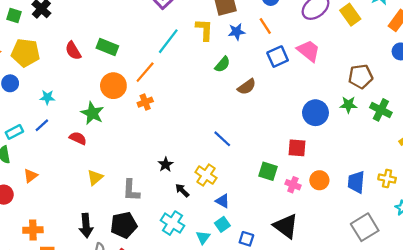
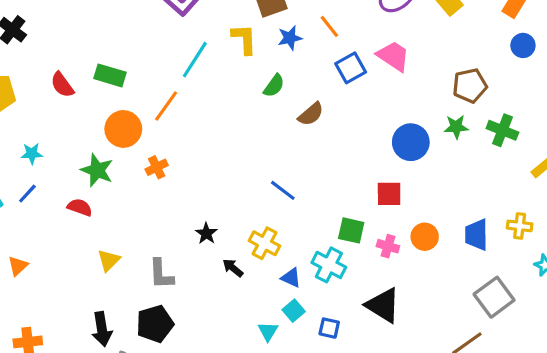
orange cross: (145, 102) -> (157, 167), moved
cyan cross: (172, 223) -> (329, 265), moved

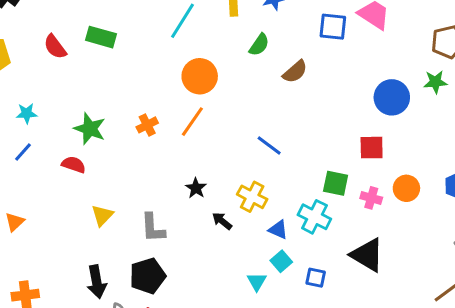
blue square: (351, 68) -> (333, 27), turned 36
orange line: (166, 106) -> (192, 122), moved
orange circle: (123, 129) -> (200, 76), moved

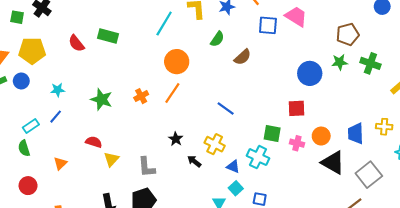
red semicircle: (74, 165) -> (94, 142), moved
orange triangle: (15, 222) -> (60, 163), moved
black triangle: (367, 255) -> (333, 163), moved

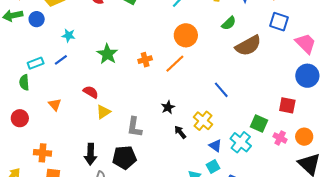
pink trapezoid: (296, 16) -> (306, 43), moved
brown semicircle: (243, 57) -> (248, 46), size x1.5
orange triangle: (60, 163) -> (55, 105), turned -40

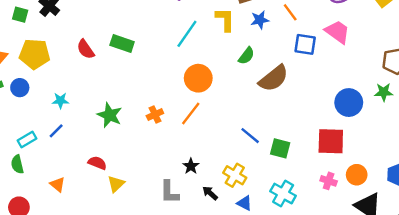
pink trapezoid: (306, 43) -> (337, 32), moved
red square: (287, 105) -> (331, 141), size x1.4
green square: (259, 124) -> (280, 148), moved
gray L-shape: (134, 127) -> (169, 192), moved
blue triangle: (215, 146) -> (244, 203), moved

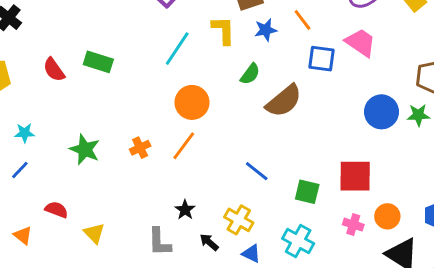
blue circle: (349, 103) -> (381, 112), moved
green square: (280, 148) -> (307, 192), moved
red semicircle: (97, 163) -> (56, 210), moved
yellow triangle: (116, 184) -> (94, 233), turned -30

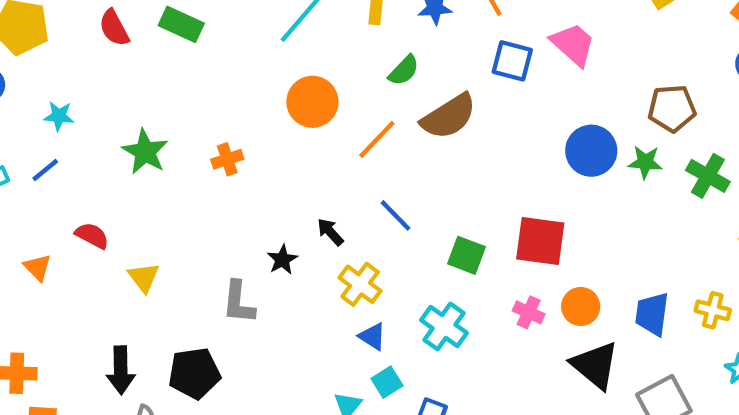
orange line: (184, 146) -> (377, 139), moved
black arrow: (209, 242) -> (330, 232), moved

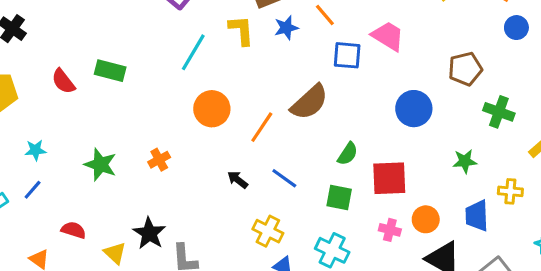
green semicircle: (404, 70) -> (348, 154), moved
green star: (645, 162) -> (465, 161), moved
black arrow: (330, 232) -> (238, 180), moved
black star: (282, 260) -> (149, 233), moved, size x1.5
yellow cross: (713, 310) -> (510, 191), moved

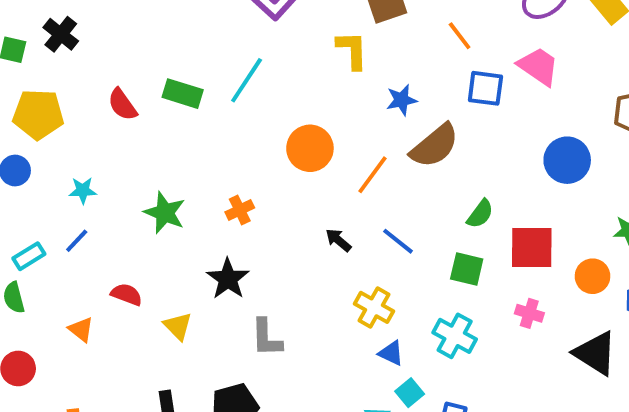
blue star: (286, 28) -> (402, 100), moved
cyan line: (193, 52) -> (247, 80), moved
orange circle: (426, 219) -> (593, 276), moved
black star: (149, 233) -> (228, 279), moved

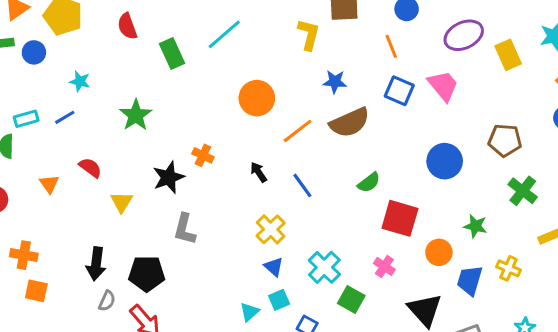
green rectangle: (183, 94) -> (172, 54), moved, turned 32
orange cross: (240, 210) -> (203, 155), moved, turned 35
green square: (467, 269) -> (351, 299), moved

